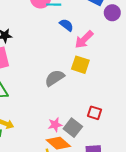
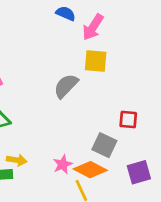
pink star: (55, 125) -> (63, 164), moved

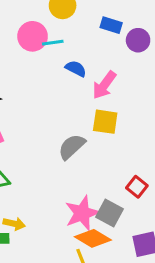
red square: (128, 120) -> (137, 187), turned 30
pink star: (63, 164) -> (82, 213), moved, size x1.6

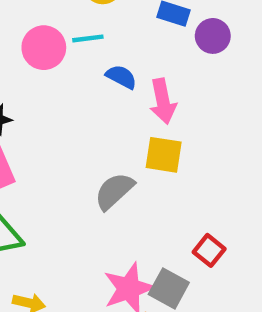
pink circle: (33, 36) -> (44, 48), moved
pink arrow: (104, 85) -> (163, 101), turned -48

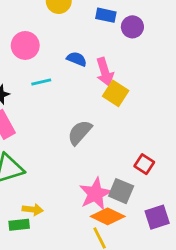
cyan line: (88, 38) -> (41, 82), moved
yellow square: (164, 155) -> (116, 93), moved, turned 30

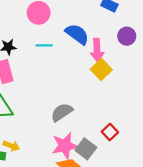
purple circle: (132, 27) -> (127, 36), moved
blue semicircle: (77, 59) -> (77, 34), size x1.5
gray semicircle: (80, 132) -> (62, 112), moved

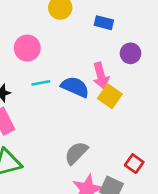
blue semicircle: (77, 34) -> (75, 87), moved

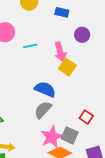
cyan line: (41, 83) -> (30, 46), moved
blue semicircle: (75, 87) -> (45, 89), moved

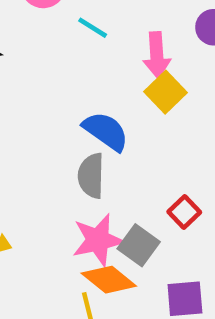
cyan line: (30, 46) -> (93, 28), turned 32
gray semicircle: (43, 110) -> (91, 176), turned -54

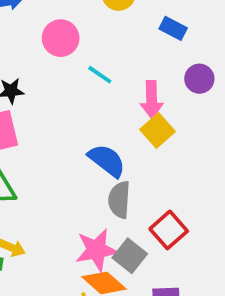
gray semicircle: (91, 176) -> (119, 200), moved
red square: (184, 212) -> (169, 230), size x1.4

